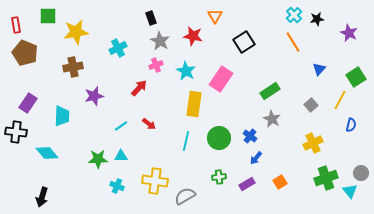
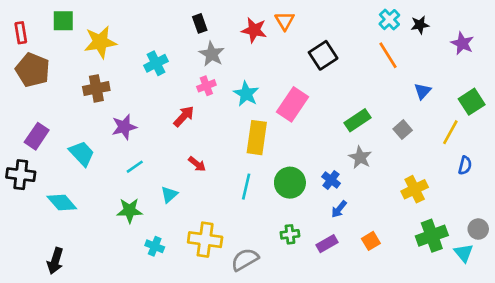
red star: (193, 36) -> (254, 30), moved
gray square: (311, 105) -> (403, 130), moved
cyan trapezoid: (62, 116) -> (82, 153), turned -45
cyan line: (121, 126) -> (135, 167), moved
cyan triangle: (121, 156) -> (169, 195), moved, turned -40

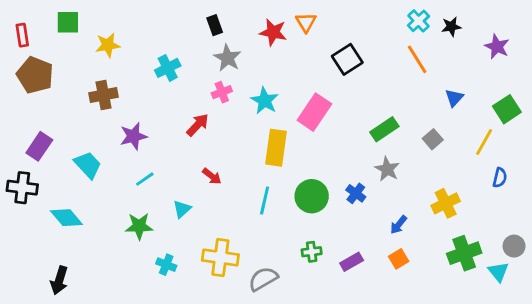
yellow star: (100, 42) -> (108, 45), size x0.7
blue arrow: (339, 209) -> (399, 225), moved

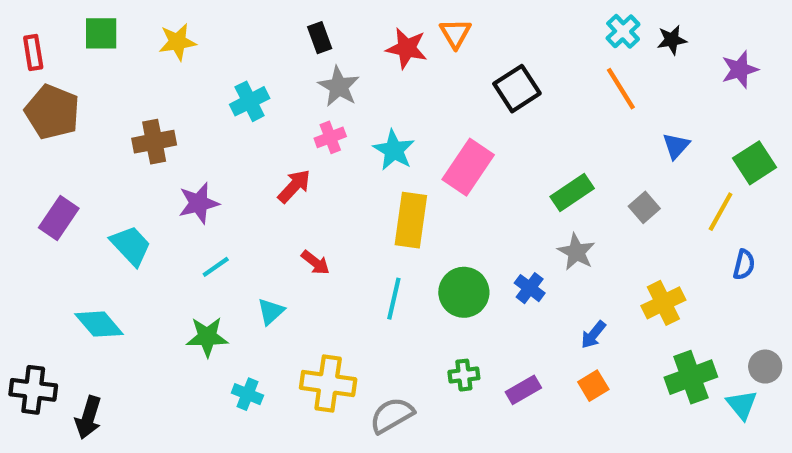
yellow star: (108, 45) -> (177, 42), moved
purple star: (497, 47) -> (740, 70), turned 30
black cross: (22, 188) -> (33, 390), moved

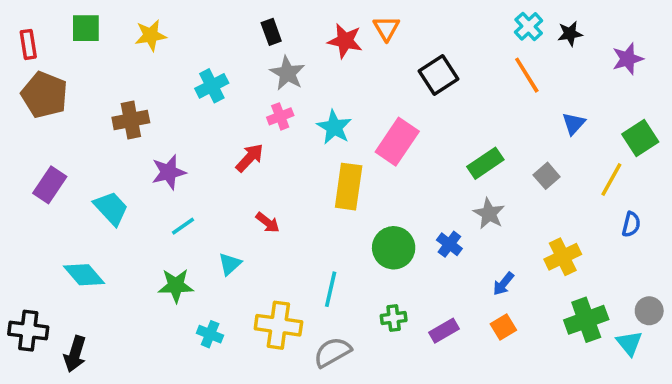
cyan line: (394, 299) -> (331, 289), moved

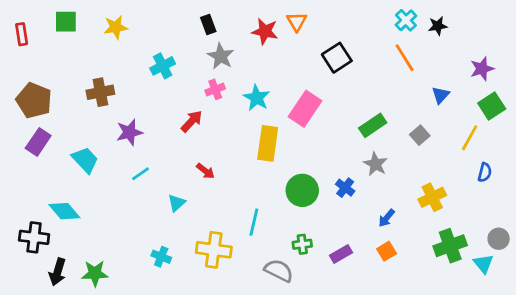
purple star: (628, 59) -> (482, 69), moved
brown pentagon: (44, 95) -> (34, 100), moved
green star: (176, 286) -> (95, 273), moved
black cross: (28, 331) -> (34, 237), moved
gray semicircle: (332, 352) -> (279, 271), moved, turned 56

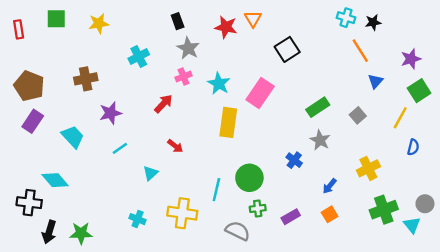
cyan cross: (406, 20) -> (346, 18), turned -30
orange line: (405, 58) -> (360, 51), moved
green circle: (302, 190) -> (249, 178), moved

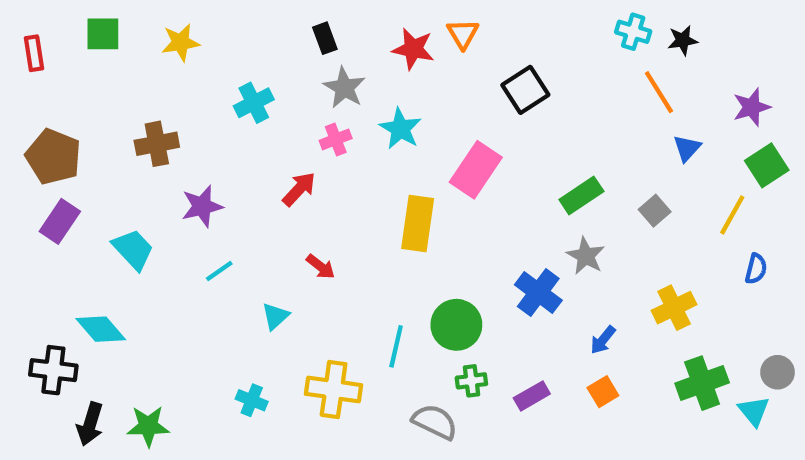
cyan star: (219, 84) -> (400, 129), moved
blue cross: (294, 160) -> (538, 293), size x1.5

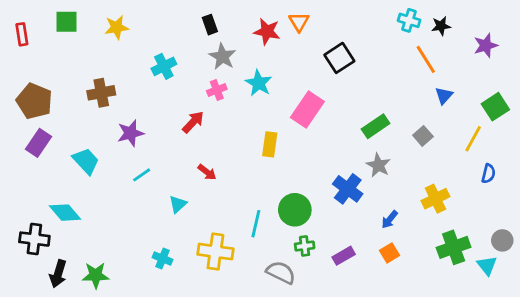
purple star: (752, 107) -> (486, 45), moved
yellow rectangle: (418, 224) -> (270, 144), size x0.7

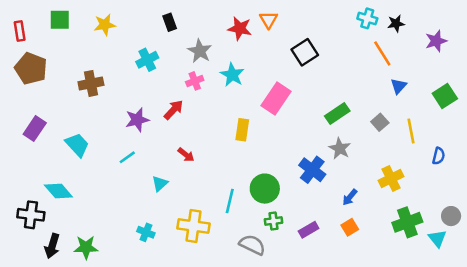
black rectangle: (210, 25) -> (170, 22), moved
brown pentagon: (34, 101) -> (31, 68), moved
purple star: (130, 133) -> (137, 120), moved
yellow line: (473, 139) -> (411, 131), moved, turned -40

